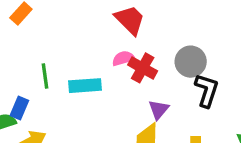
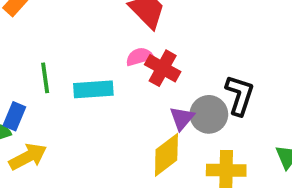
gray circle: (191, 62) -> (209, 114), moved

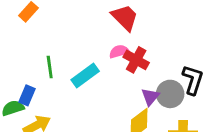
cyan rectangle: (93, 89) -> (85, 76), turned -32

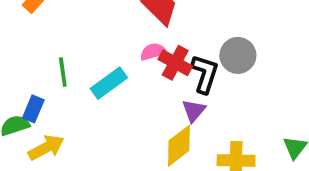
black L-shape: (193, 80) -> (205, 74), moved
gray circle: (170, 94) -> (238, 55), moved

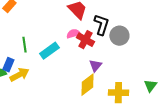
black L-shape: (205, 74) -> (101, 25), moved
yellow arrow: (46, 148) -> (19, 75), moved

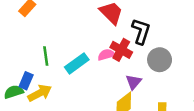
pink semicircle: (73, 34) -> (106, 55), moved
gray circle: (119, 36) -> (160, 60), moved

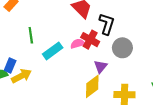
green line: (46, 56) -> (31, 35), moved

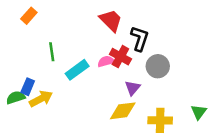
yellow diamond: (92, 86) -> (123, 111), turned 30

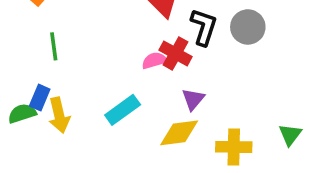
green line: (52, 52) -> (54, 46), moved
gray circle: (158, 66) -> (248, 27), moved
cyan rectangle: (77, 70) -> (123, 110), moved
yellow arrow: (41, 99) -> (59, 115), turned 105

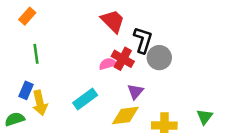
gray circle: (248, 27) -> (159, 58), moved
green semicircle: (22, 113) -> (15, 119), moved

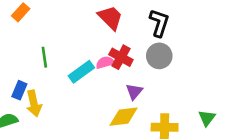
black L-shape: (143, 40) -> (159, 23), moved
green line: (36, 54) -> (44, 57), moved
cyan rectangle: (85, 99) -> (81, 72), moved

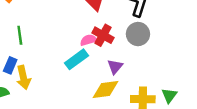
green line: (44, 57) -> (20, 35), moved
cyan rectangle: (81, 72) -> (76, 59), moved
green triangle: (207, 118) -> (169, 95), moved

